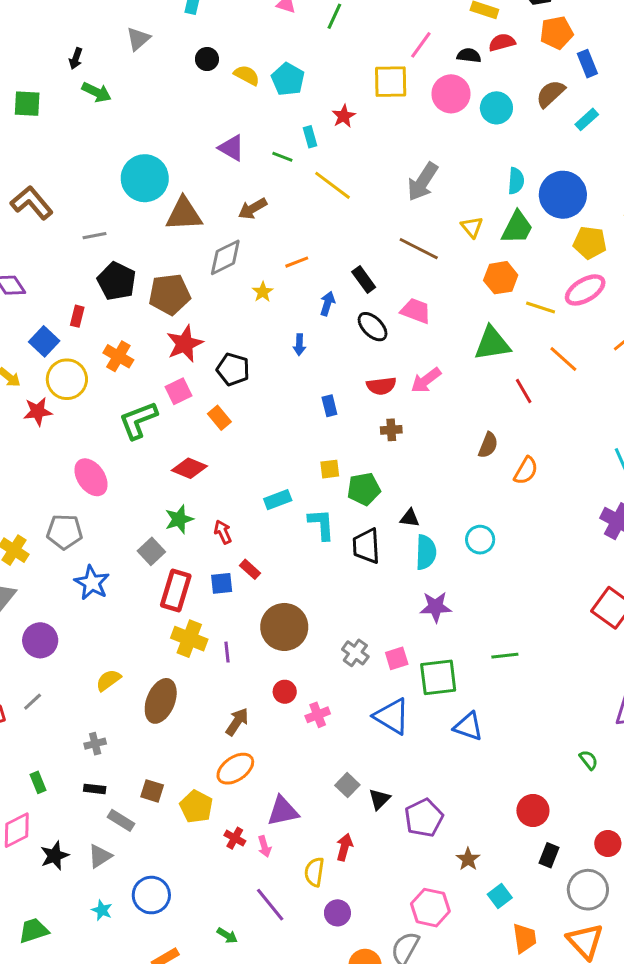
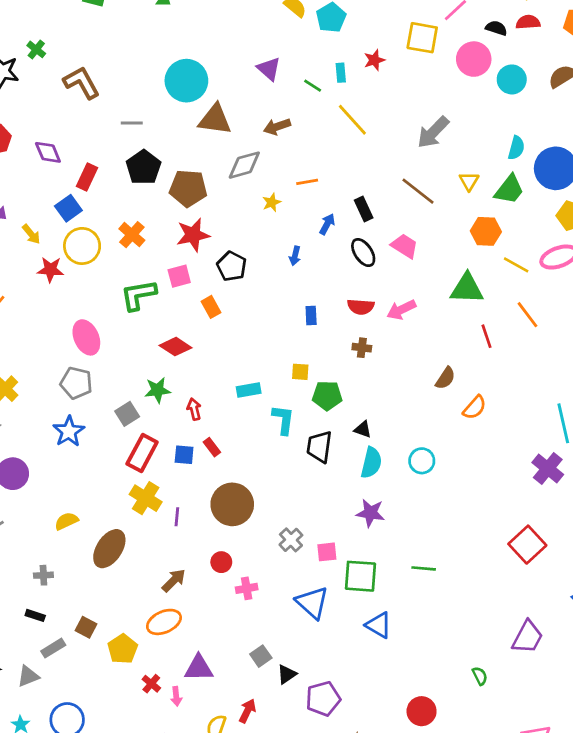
red rectangle: (77, 316) -> (87, 177), moved, size x1.4
gray pentagon: (65, 532) -> (76, 383), moved
gray rectangle: (121, 820) -> (53, 648), turned -75

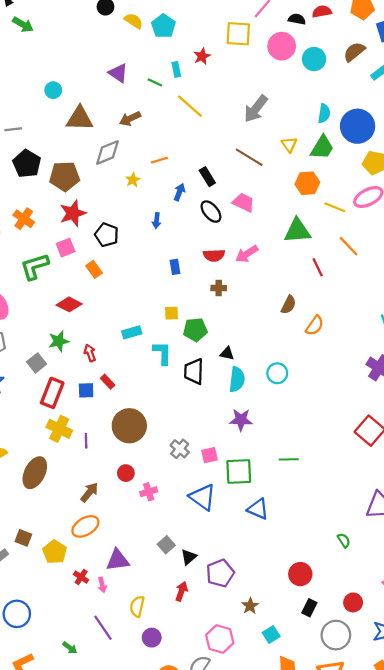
cyan circle: (186, 81) -> (53, 90), size x0.5
red arrow: (247, 711) -> (181, 591), moved

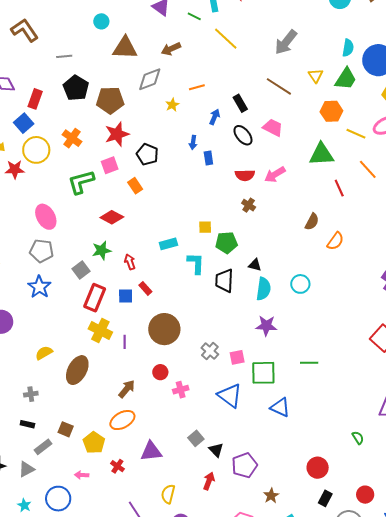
blue rectangle: (175, 267) -> (208, 158), moved
brown cross: (219, 288) -> (249, 205), turned 32
black triangle: (189, 557) -> (216, 450), turned -35
pink arrow: (102, 585) -> (82, 475), moved, turned 104

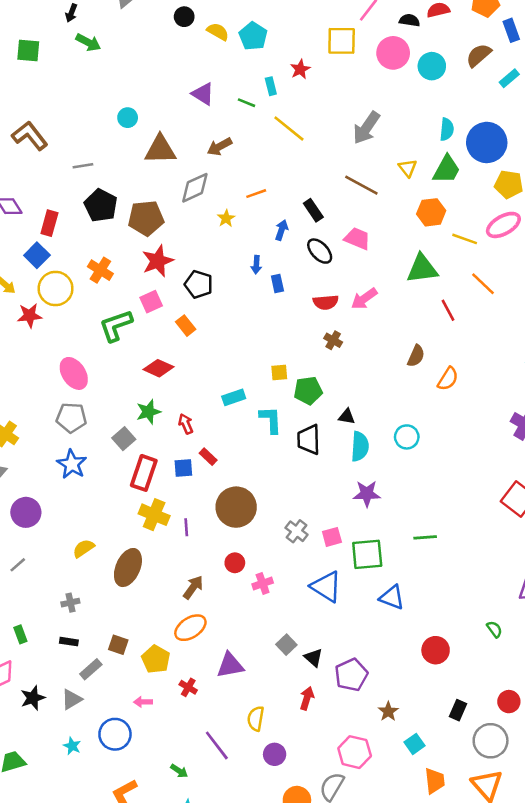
red circle: (318, 468) -> (436, 650), moved

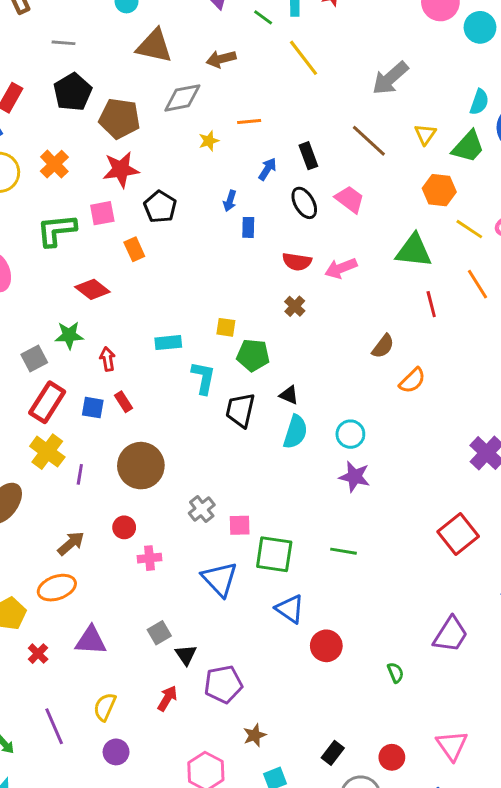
purple star: (367, 494) -> (355, 477), moved
red circle: (436, 650) -> (326, 646), moved

